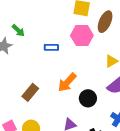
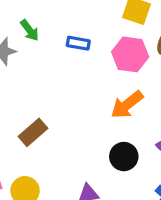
blue rectangle: (51, 47) -> (78, 43), moved
orange arrow: (67, 82) -> (127, 105), moved

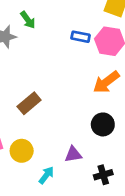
blue rectangle: (78, 43) -> (81, 37), moved

